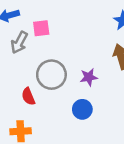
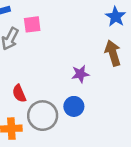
gray circle: (51, 75) -> (43, 116), moved

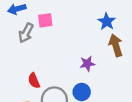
blue star: (116, 17) -> (107, 22), moved

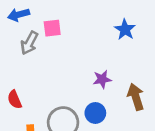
brown arrow: (116, 45) -> (136, 97), moved
red semicircle: (34, 81) -> (15, 100), moved

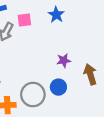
blue star: (125, 29) -> (56, 15), moved

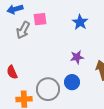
blue star: (56, 15) -> (80, 22), moved

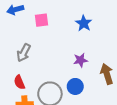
gray arrow: (23, 30) -> (24, 53), moved
red semicircle: (12, 72) -> (19, 82), moved

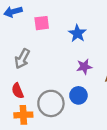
blue star: (84, 23) -> (77, 33), moved

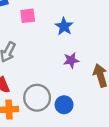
blue circle: (78, 95) -> (64, 105), moved

